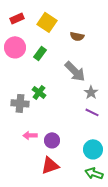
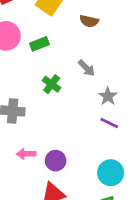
green rectangle: (40, 53) -> (39, 44), turned 32
gray arrow: (75, 71) -> (86, 68), size x0.6
green cross: (39, 92) -> (52, 84), moved

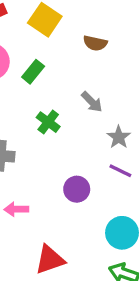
green rectangle: (39, 44) -> (33, 72), turned -30
purple circle: (56, 161) -> (77, 189), moved

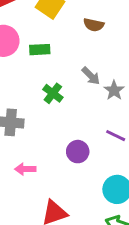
green rectangle: (33, 72) -> (40, 50), turned 48
gray star: (119, 137) -> (114, 90), moved

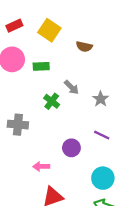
gray arrow: (91, 76) -> (71, 87), moved
pink arrow: (25, 169) -> (41, 166), moved

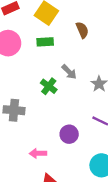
brown semicircle: (84, 47) -> (82, 30), turned -126
green rectangle: (41, 66) -> (45, 42), moved

